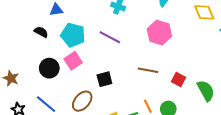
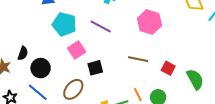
black semicircle: (41, 32) -> (23, 53), moved, turned 80
pink square: (73, 61) -> (77, 50), moved
black circle: (49, 68) -> (41, 68), moved

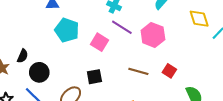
purple line: (101, 27) -> (122, 27), moved
pink square: (77, 50) -> (99, 42), moved, turned -30
red square: (168, 68) -> (169, 71), moved

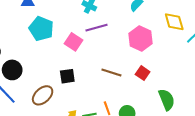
purple line: (122, 27) -> (96, 28), turned -50
pink hexagon: (153, 35) -> (141, 38), moved

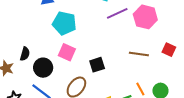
pink hexagon: (141, 38) -> (145, 17), moved
pink square: (74, 42) -> (67, 52), moved

